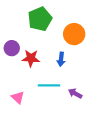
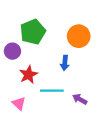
green pentagon: (40, 19) -> (33, 32), moved
red star: (31, 58) -> (28, 75), moved, turned -30

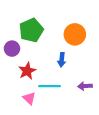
purple arrow: (80, 99) -> (85, 86), moved, turned -32
pink triangle: (19, 103) -> (29, 98), moved

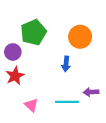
red star: (27, 71) -> (15, 76), moved
cyan line: (49, 86) -> (67, 102), moved

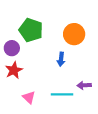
green pentagon: (33, 32) -> (31, 30), turned -30

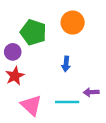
orange circle: (74, 34) -> (73, 23), moved
pink triangle: (29, 97) -> (31, 105), size x1.5

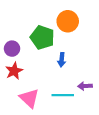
green pentagon: (33, 32) -> (42, 37), moved

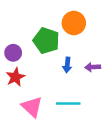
purple arrow: (85, 86) -> (93, 67), moved

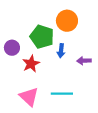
blue arrow: (67, 65) -> (61, 51), moved
red star: (15, 77) -> (31, 64), moved

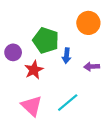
orange circle: (67, 21) -> (88, 23), moved
cyan line: (62, 94) -> (68, 103), turned -40

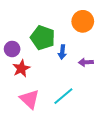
red star: (34, 70) -> (21, 68), moved

